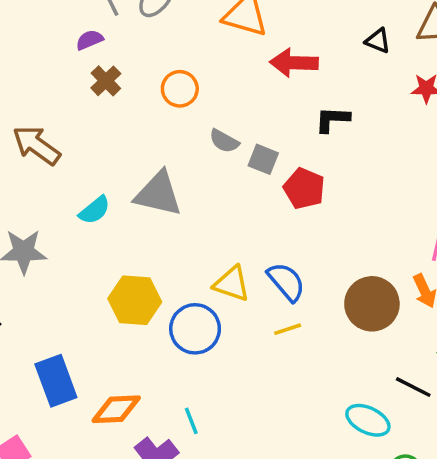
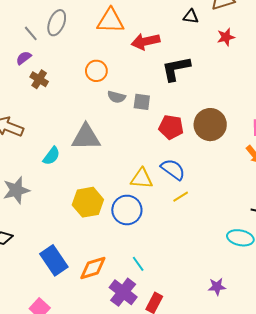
orange circle: (180, 89) -> (96, 71), moved
black L-shape: (332, 119) -> (176, 69), size x1.4
red pentagon: (304, 188) -> (171, 127), moved
brown circle: (372, 304) -> (210, 125), moved

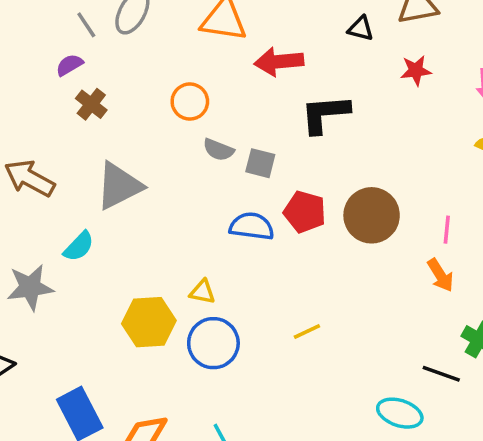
gray triangle: (86, 137) -> (119, 186), moved, turned -32
cyan semicircle: (51, 156) -> (79, 246), moved
blue semicircle: (173, 169) -> (252, 226), moved, turned -35
yellow triangle: (142, 179) -> (202, 292), moved, size x0.7

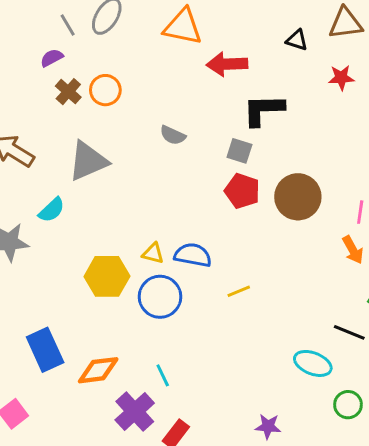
orange circle: (190, 102) -> (105, 90), moved
gray square: (260, 163) -> (239, 151), moved
blue semicircle: (252, 226) -> (193, 255), moved

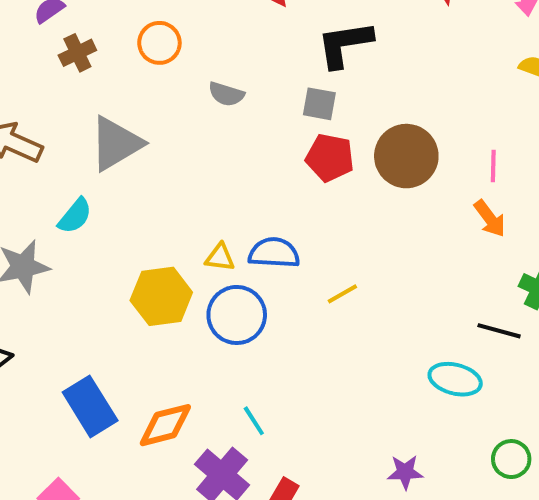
orange circle: (105, 90) -> (159, 43), moved
brown cross: (68, 92) -> (77, 53), turned 30
green circle: (348, 405) -> (511, 459), moved

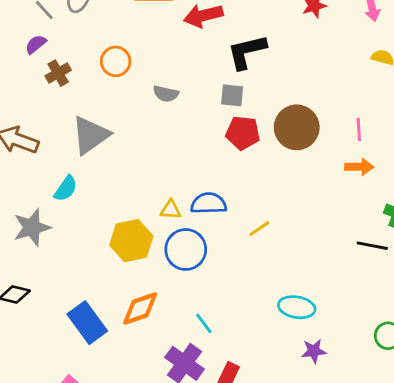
orange arrow: (490, 219) -> (359, 167), turned -48
cyan ellipse: (455, 379) -> (297, 307), moved
orange diamond: (165, 425) -> (140, 309), moved

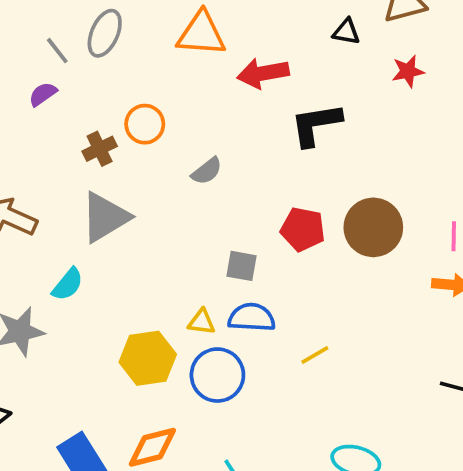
brown cross: (58, 73) -> (100, 149), moved
gray semicircle: (166, 94) -> (207, 171), turned -55
gray square: (232, 95) -> (241, 266), moved

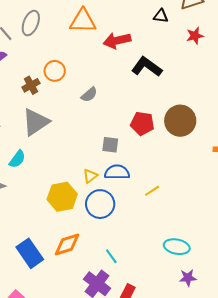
black L-shape: (316, 124) -> (147, 67), turned 48
yellow triangle: (202, 322) -> (90, 176), turned -42

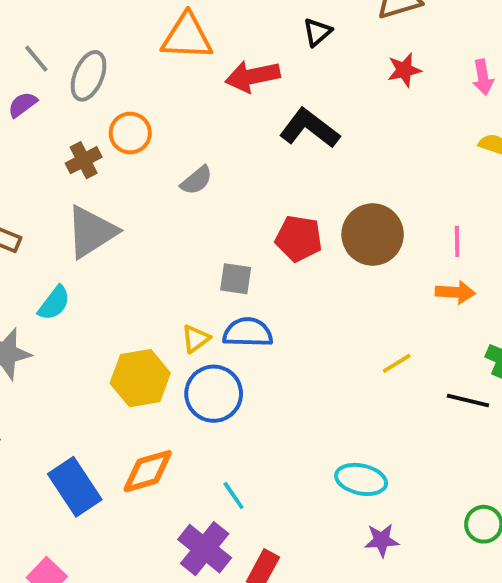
black triangle: (161, 16) -> (317, 32), moved, turned -49
gray ellipse: (31, 23) -> (89, 76), moved
yellow line: (152, 191) -> (397, 363), moved

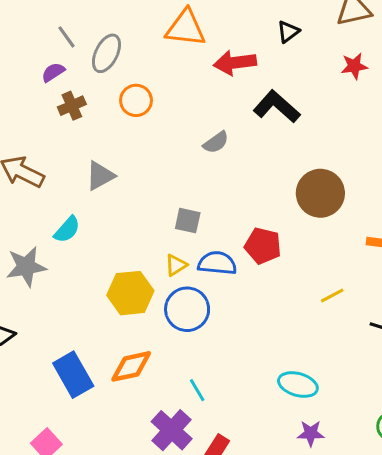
brown cross: (84, 160) -> (72, 106), moved
gray semicircle: (196, 180) -> (216, 142), moved
gray triangle: (91, 232) -> (100, 176), size x0.7
red pentagon: (299, 239) -> (263, 246), moved
gray square: (236, 279) -> (188, 221), moved

